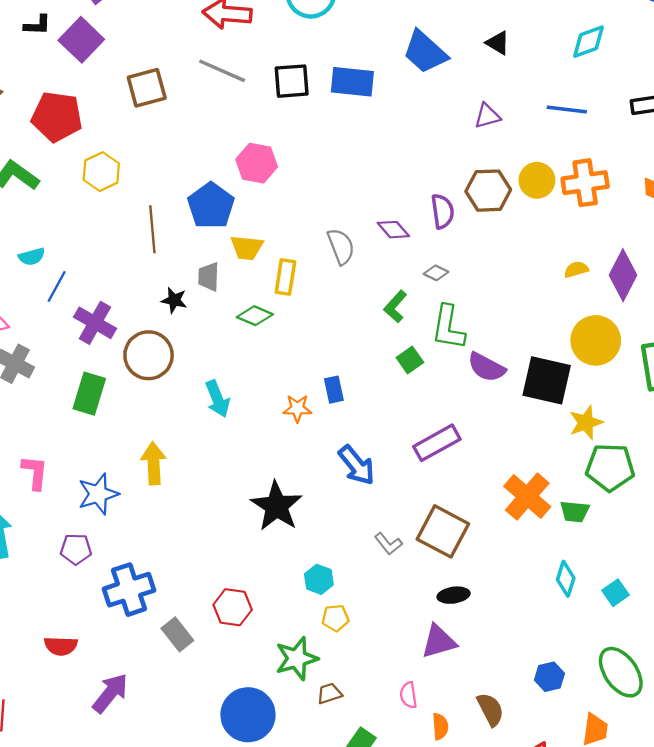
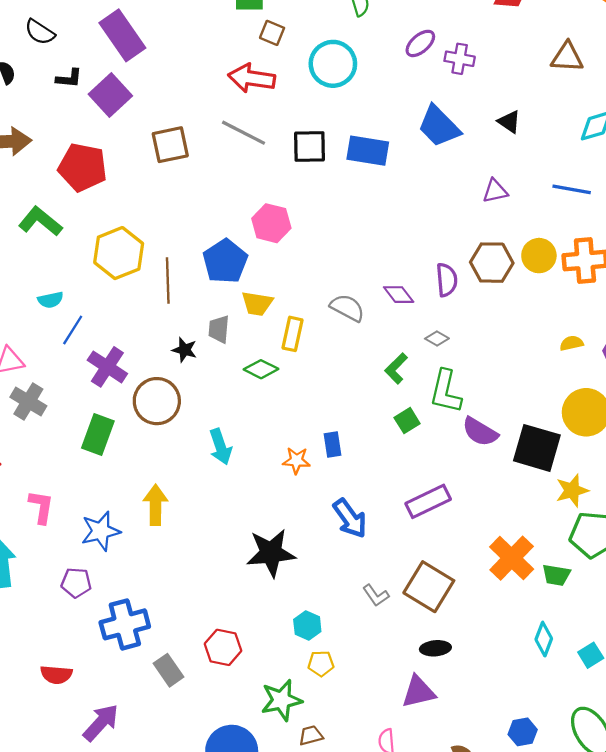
yellow hexagon: (101, 172) -> (119, 253), moved, size x1.4
gray semicircle: (341, 246) -> (347, 308), turned -44
black star: (277, 506) -> (271, 553), turned 30

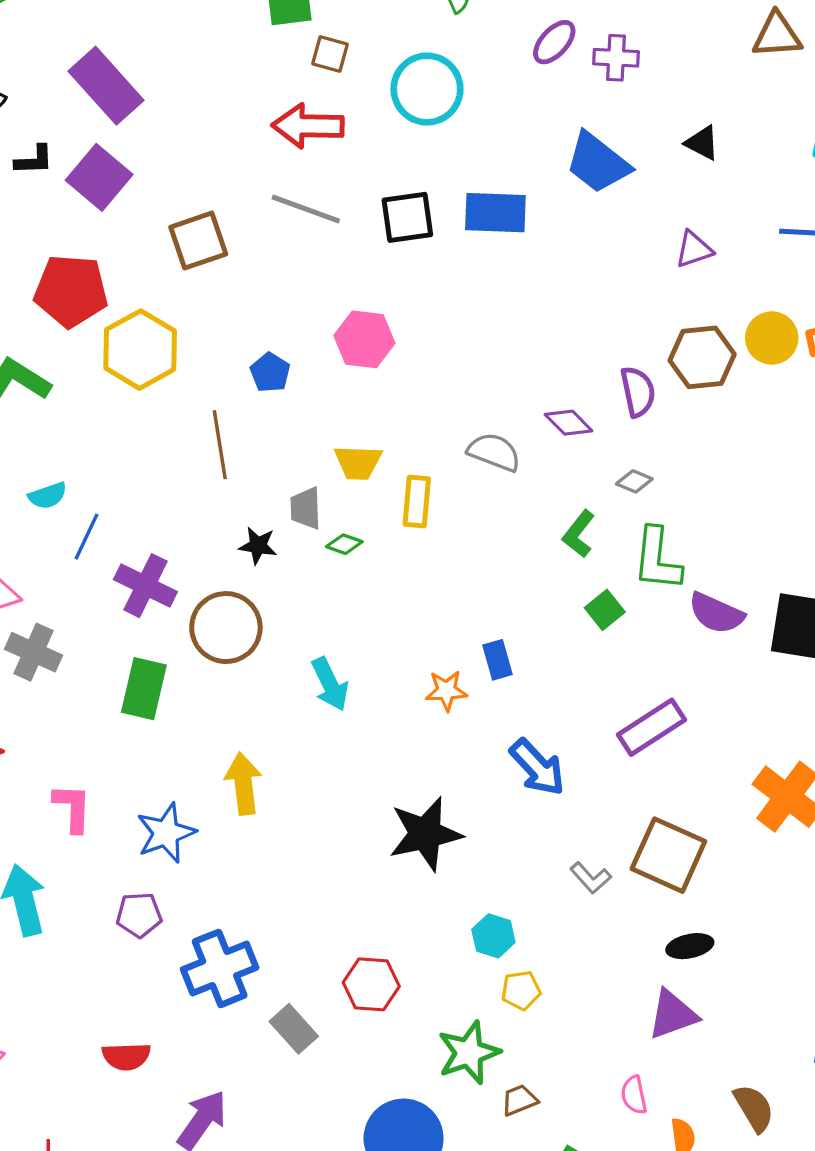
yellow hexagon: (119, 253) -> (140, 350), moved
blue pentagon: (225, 261) -> (270, 372), moved, size x0.6
green diamond: (261, 369) -> (344, 544), moved, size x0.7

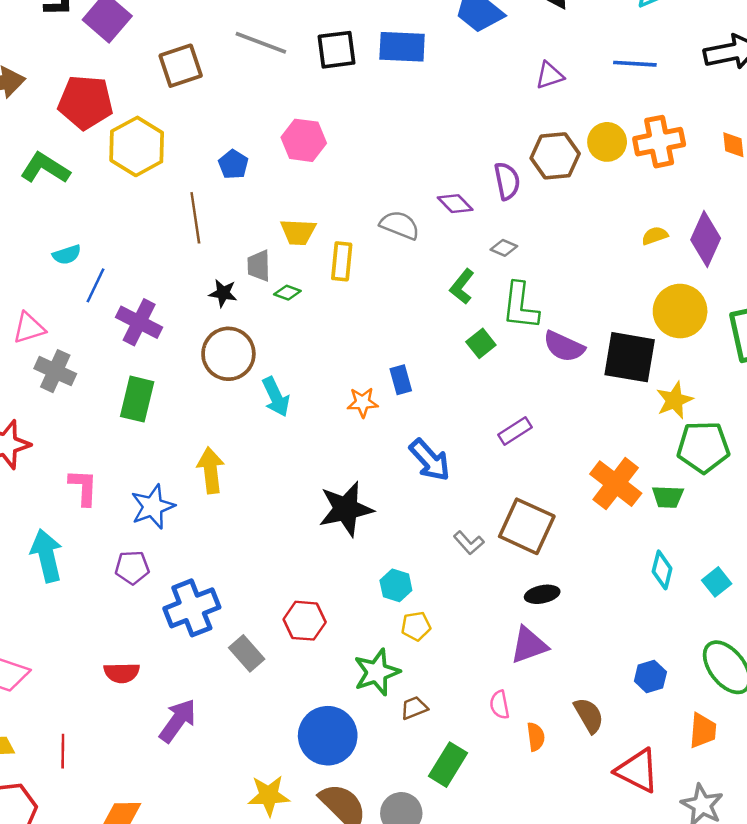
brown circle: (226, 628) -> (228, 354), moved
purple rectangle: (651, 727) -> (515, 431), size x0.7

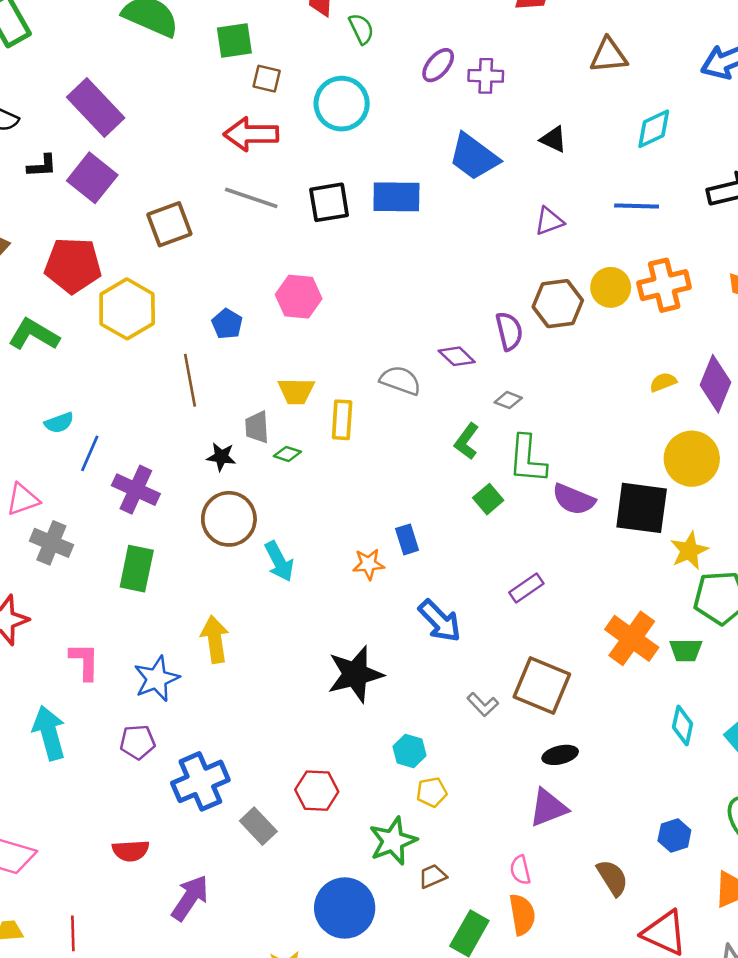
orange semicircle: (536, 737) -> (522, 915), moved, size x1.4

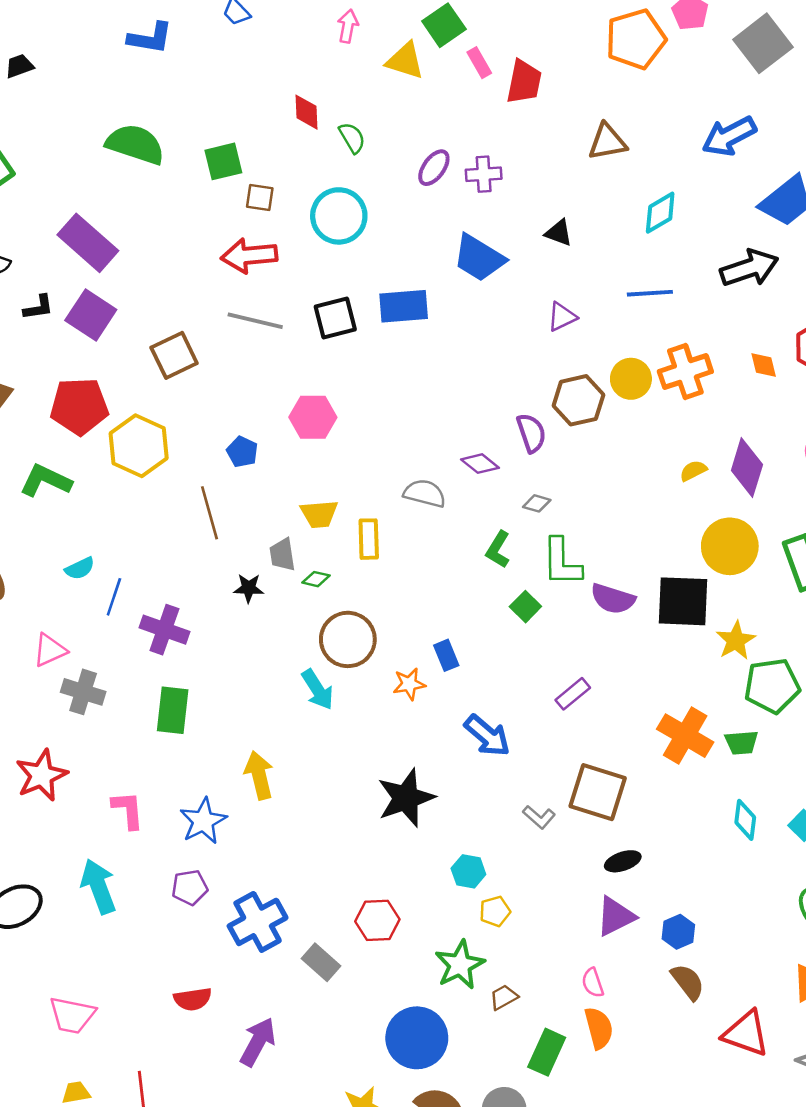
brown circle: (229, 519) -> (348, 639), moved
blue hexagon: (674, 836) -> (678, 932), moved

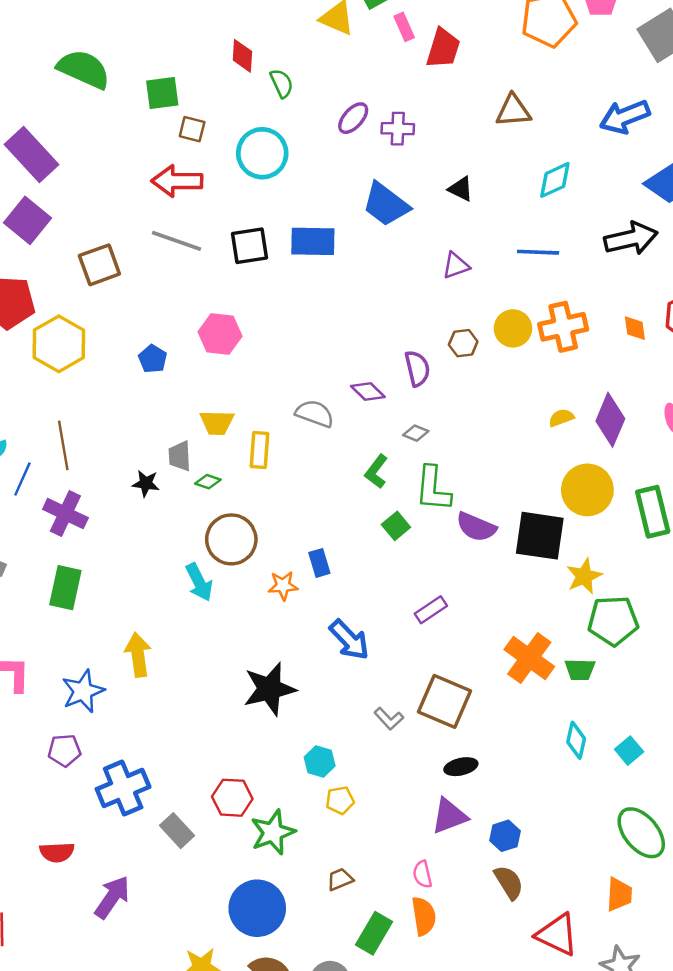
brown hexagon: (578, 400) -> (463, 343), size x0.6
brown line: (210, 513) -> (63, 445), moved
green star: (460, 965) -> (273, 832), moved

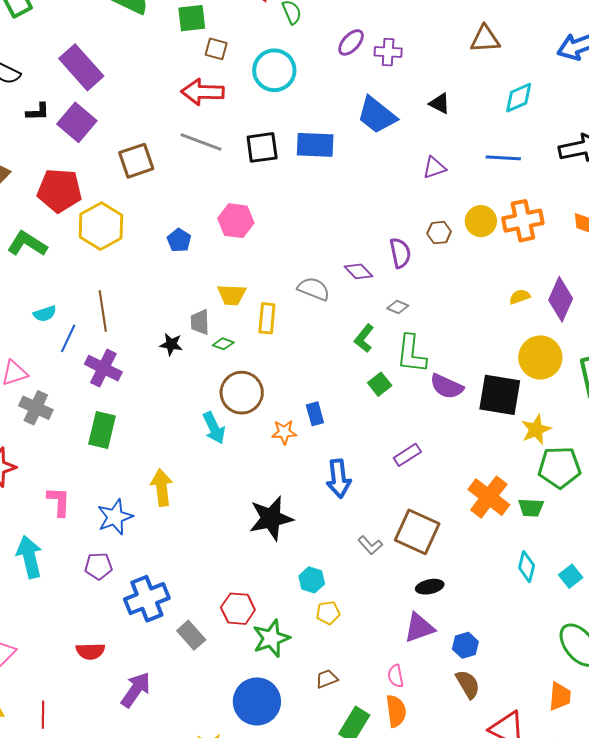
blue arrow: (349, 640) -> (339, 479), turned 36

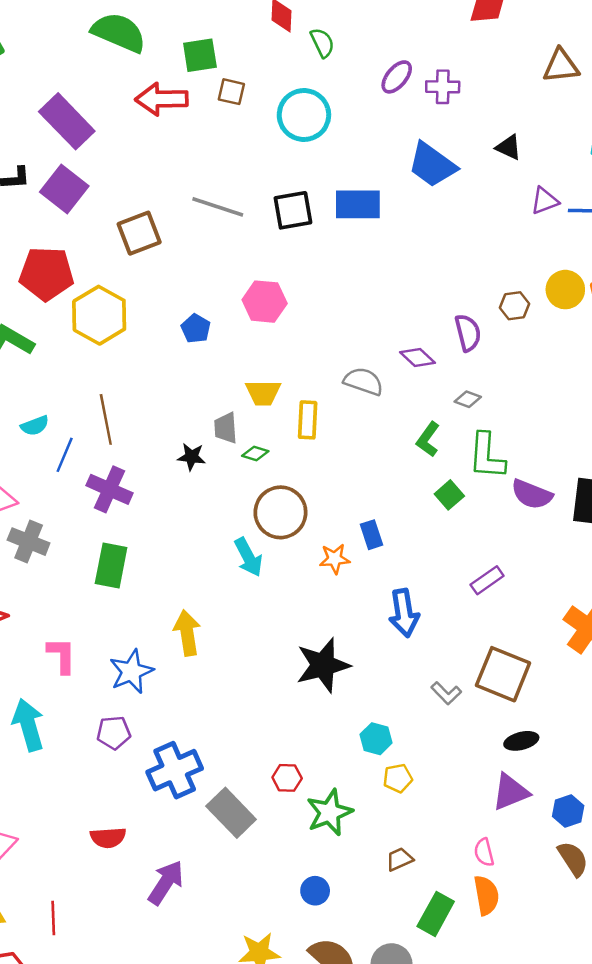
red arrow: (203, 92) -> (162, 99), moved
purple triangle: (434, 168) -> (545, 201), moved
red hexagon: (238, 609) -> (287, 778), size x0.7
gray rectangle: (191, 635) -> (231, 813), size x1.4
blue circle: (257, 701) -> (315, 891), size x0.5

